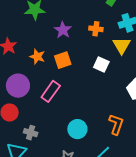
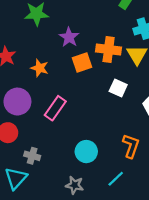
orange cross: (96, 29) -> (109, 50), moved, size x1.5
orange square: (63, 60) -> (82, 63), moved
white square: (101, 64) -> (118, 88), moved

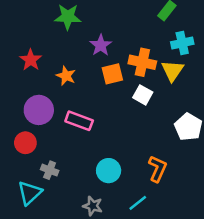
white square: (118, 88) -> (143, 95), moved
pink rectangle: (55, 108) -> (79, 121), turned 70

